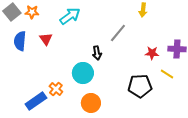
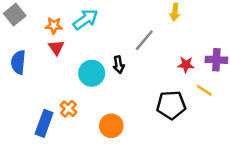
orange star: (32, 12) -> (54, 26), moved
blue semicircle: (20, 41) -> (18, 62), moved
cyan circle: (83, 73) -> (92, 73), moved
blue rectangle: (36, 101) -> (44, 123), turned -35

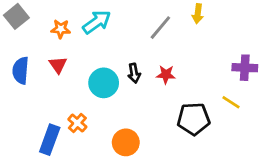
gray line: (144, 40) -> (160, 28), moved
red triangle: (56, 48) -> (58, 65), moved
red star: (186, 65) -> (166, 75), moved

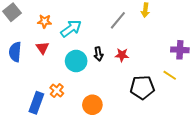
cyan arrow: (97, 22) -> (71, 28), moved

